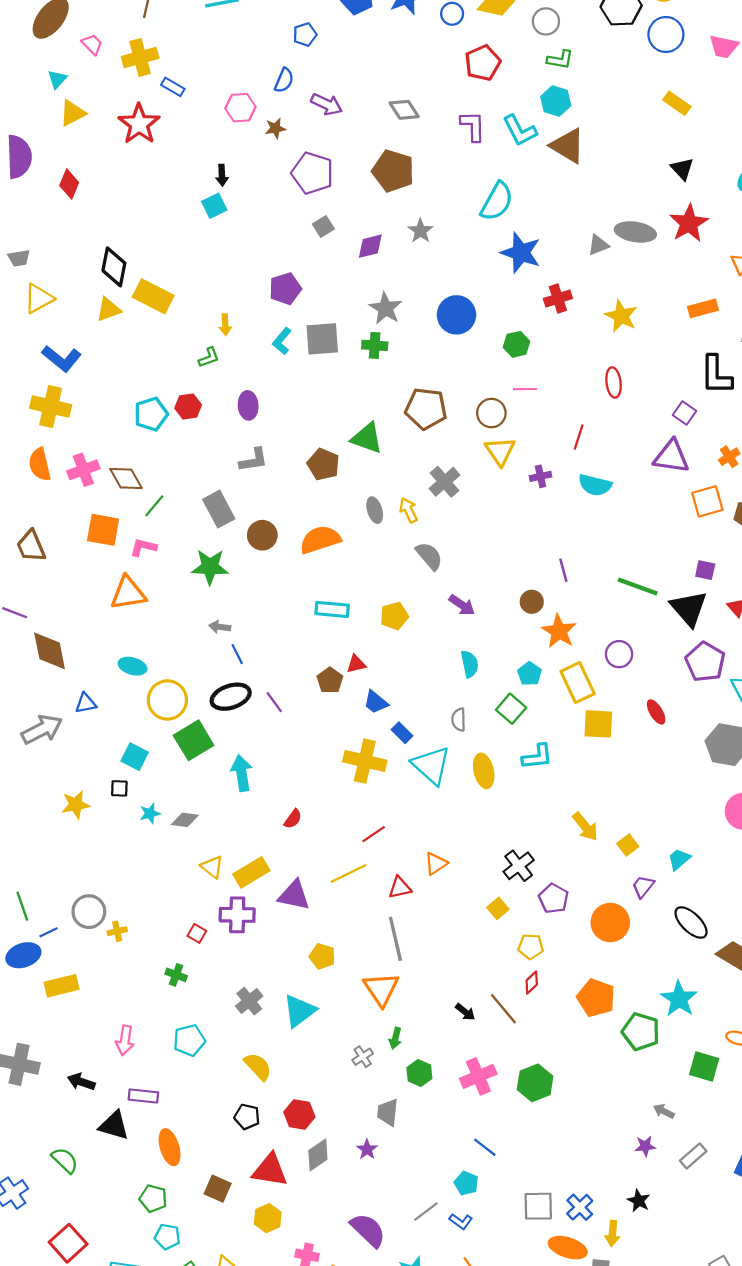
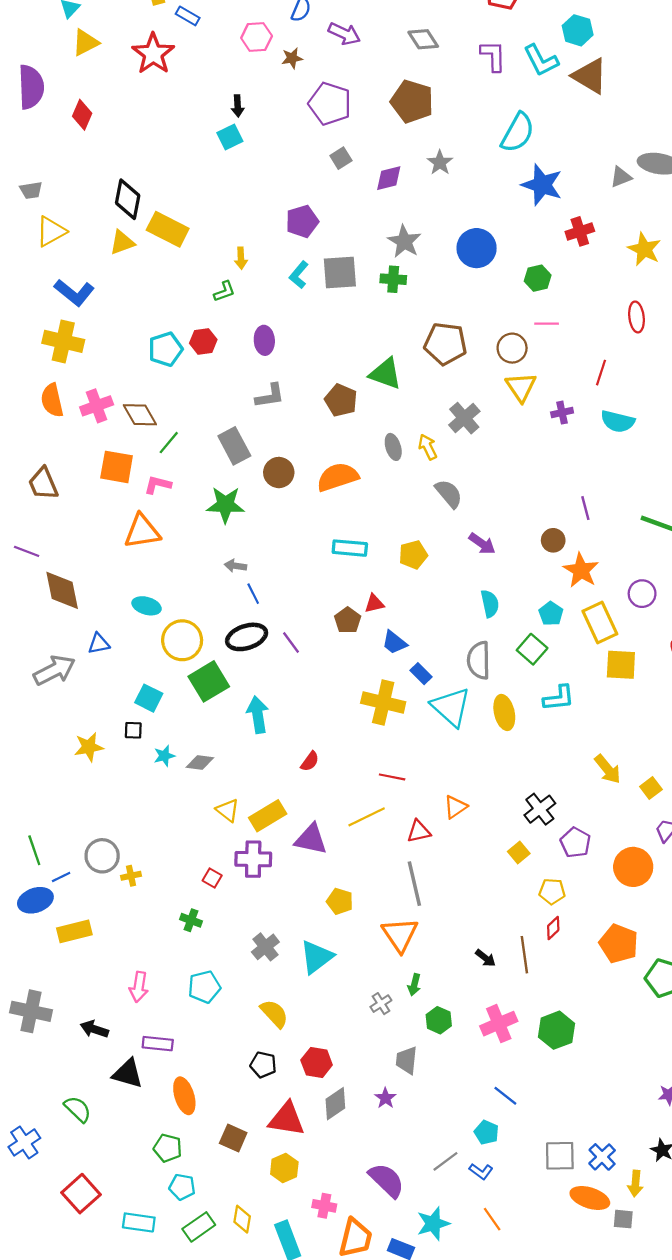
gray semicircle: (459, 720) -> (479, 660), size x1.6
red line: (374, 834) -> (392, 777), turned 45
brown line: (503, 1009) -> (524, 955), turned 32

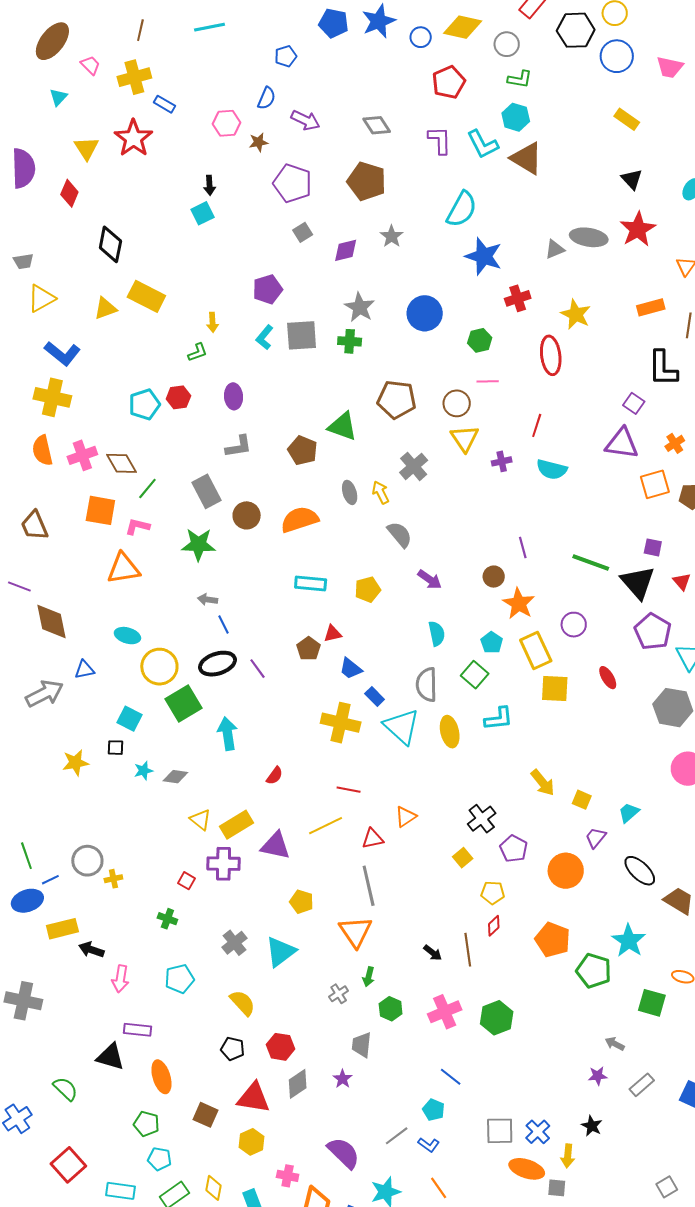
yellow triangle: (85, 43) -> (86, 148), moved, turned -36
black diamond: (128, 199) -> (110, 244), moved
red ellipse: (637, 317) -> (551, 355), moved, size x1.4
yellow square: (651, 788) -> (582, 800), turned -30
black arrow: (94, 1029) -> (91, 950), moved

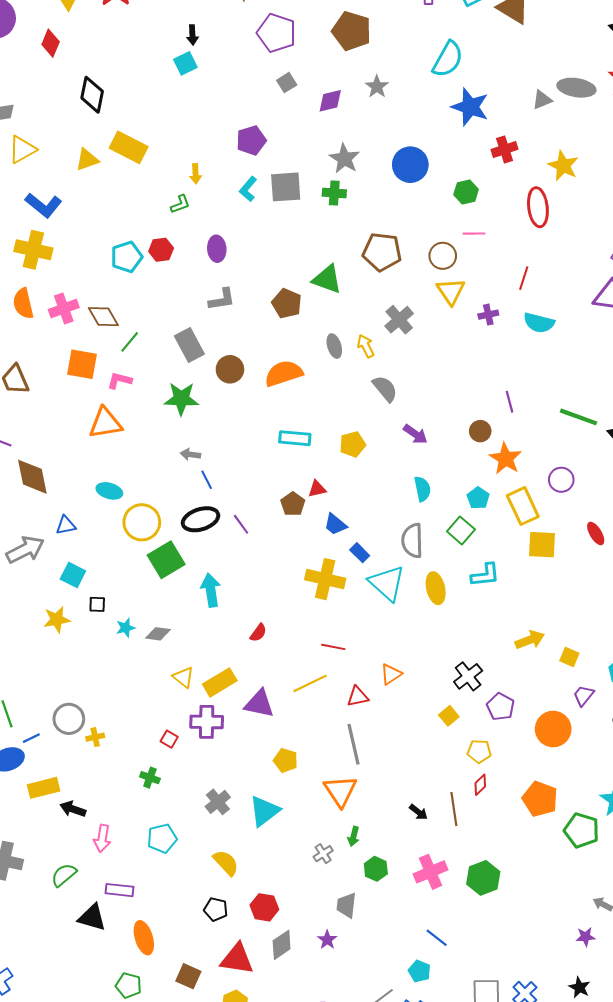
cyan square: (129, 719) -> (73, 575), moved
yellow arrow: (543, 783) -> (530, 640), turned -72
green semicircle: (65, 1089) -> (64, 875), moved, turned -84

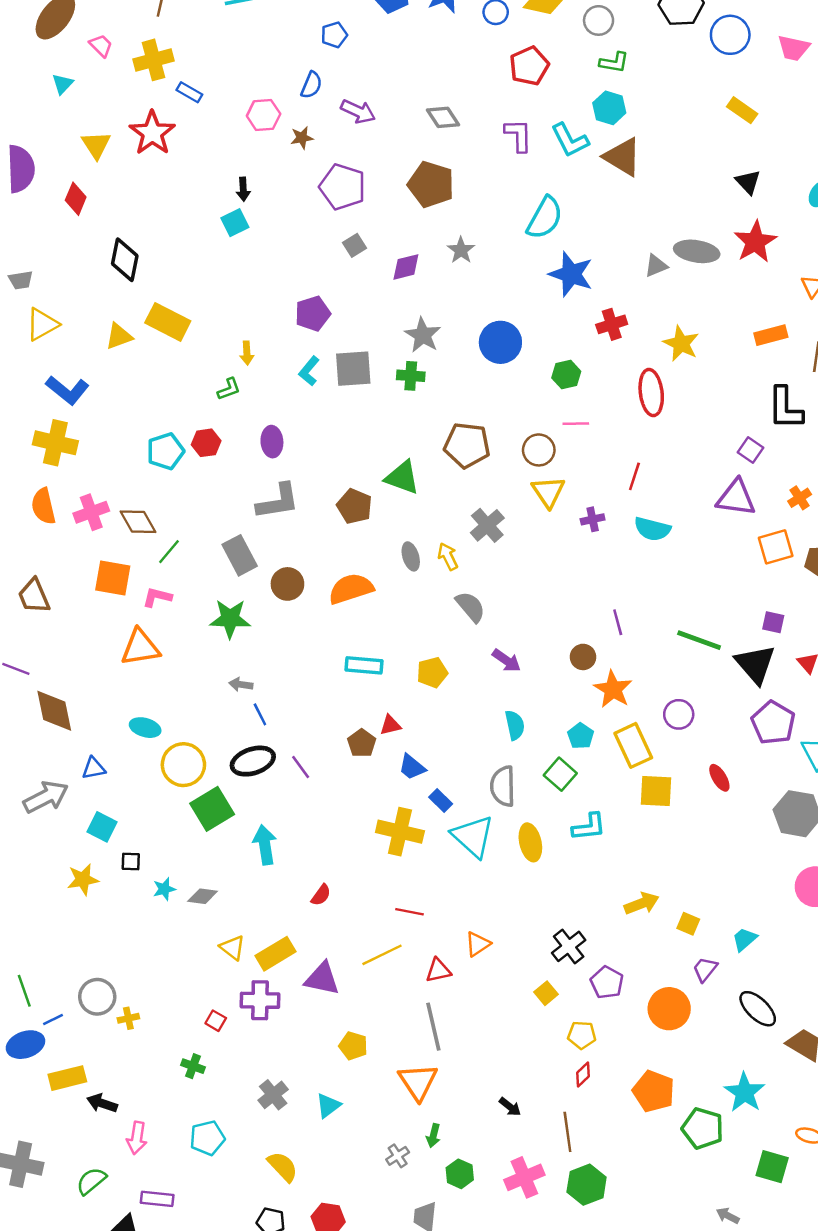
gray L-shape: (222, 299) -> (278, 501), size x1.4
brown line: (454, 809) -> (567, 1132), moved
cyan triangle: (264, 811) -> (328, 1106), size x0.7

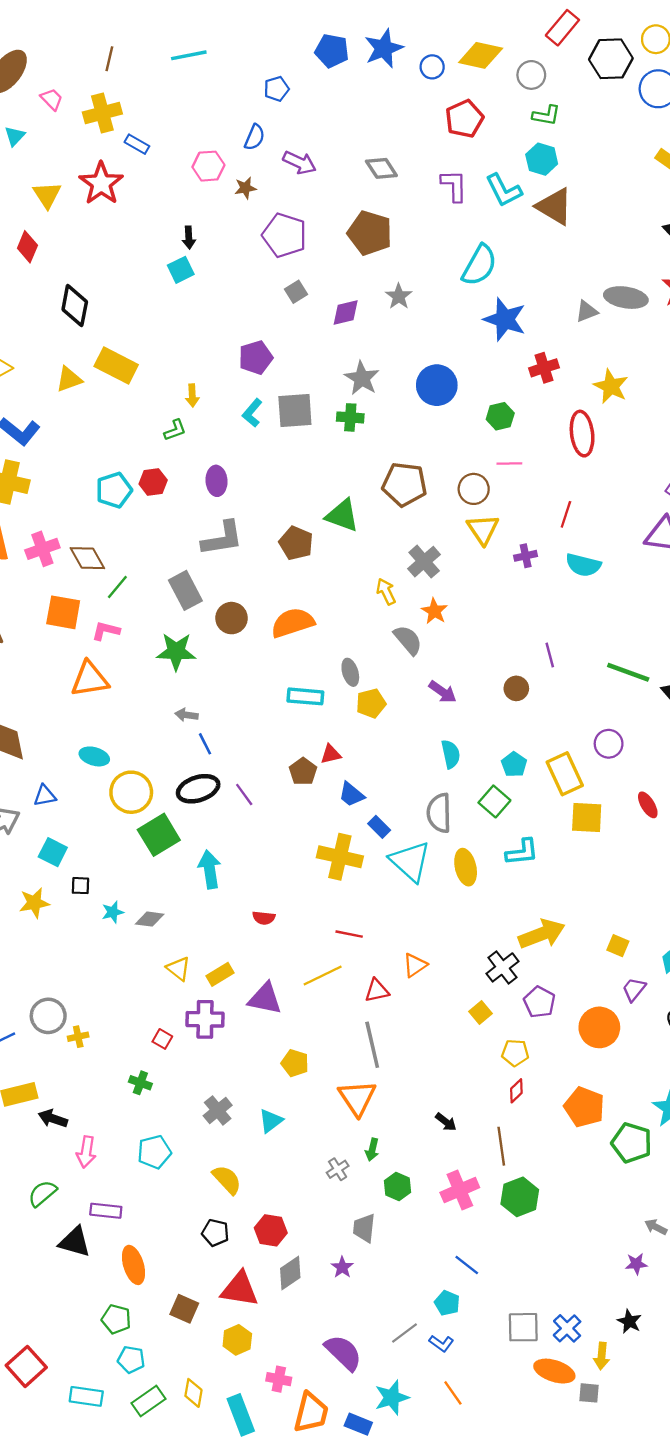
gray ellipse: (411, 556) -> (350, 672), moved
orange star: (613, 689) -> (434, 611), moved, size x0.7
red semicircle: (321, 895) -> (264, 918), turned 60
yellow arrow: (642, 903) -> (542, 934), moved, size x1.4
yellow rectangle: (276, 954) -> (220, 974), size x0.7

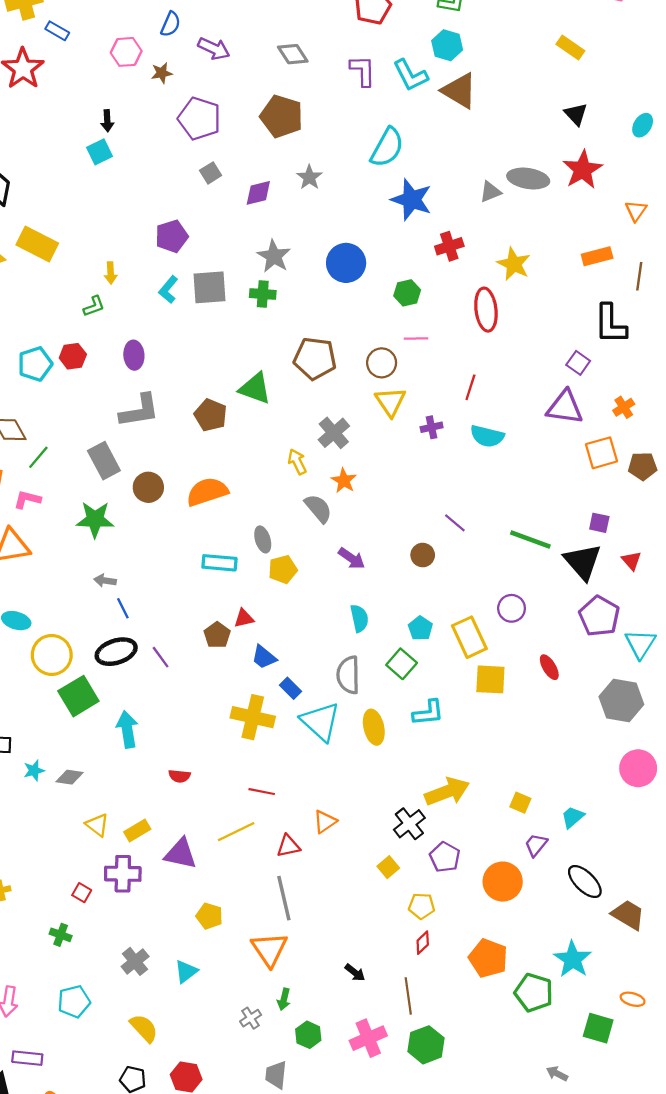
purple line: (550, 655) -> (455, 523), turned -35

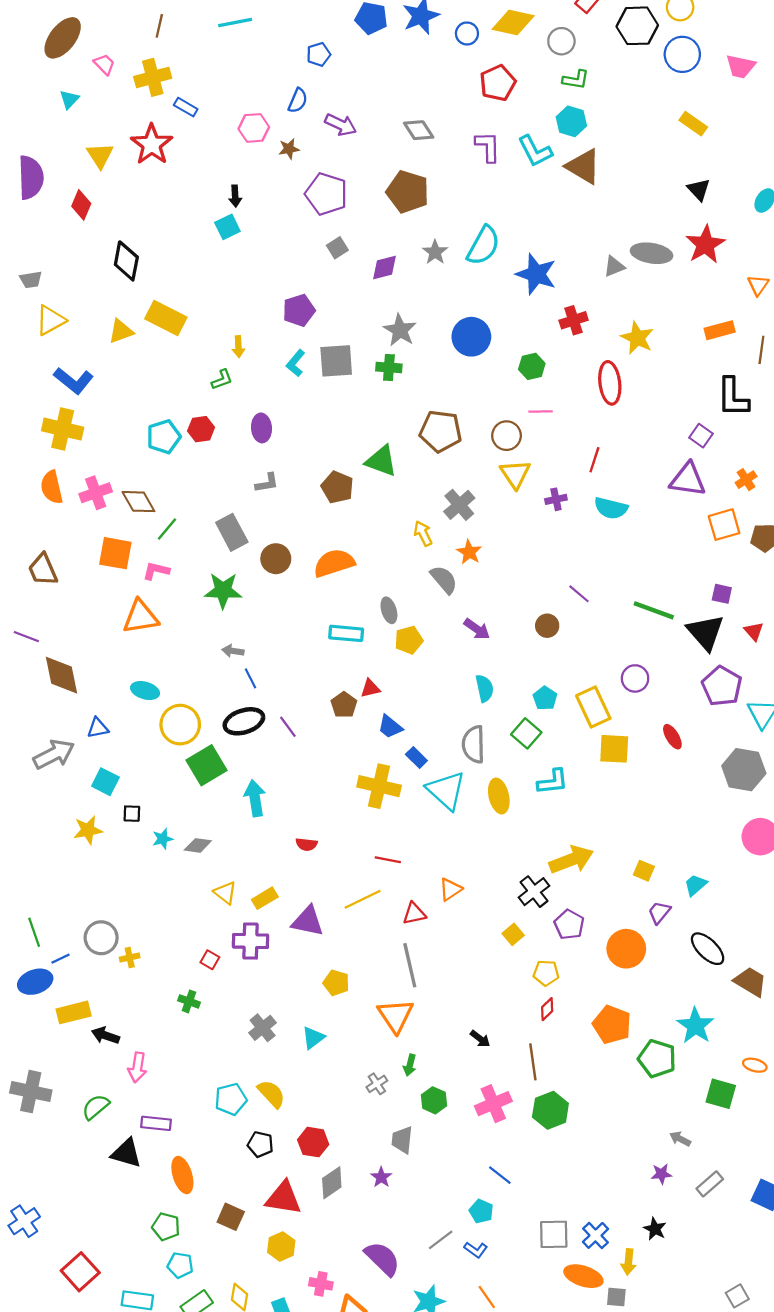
cyan semicircle: (387, 147) -> (483, 246), moved
gray L-shape: (139, 411) -> (267, 483), size x0.6
cyan pentagon: (74, 1001) -> (231, 1099), moved

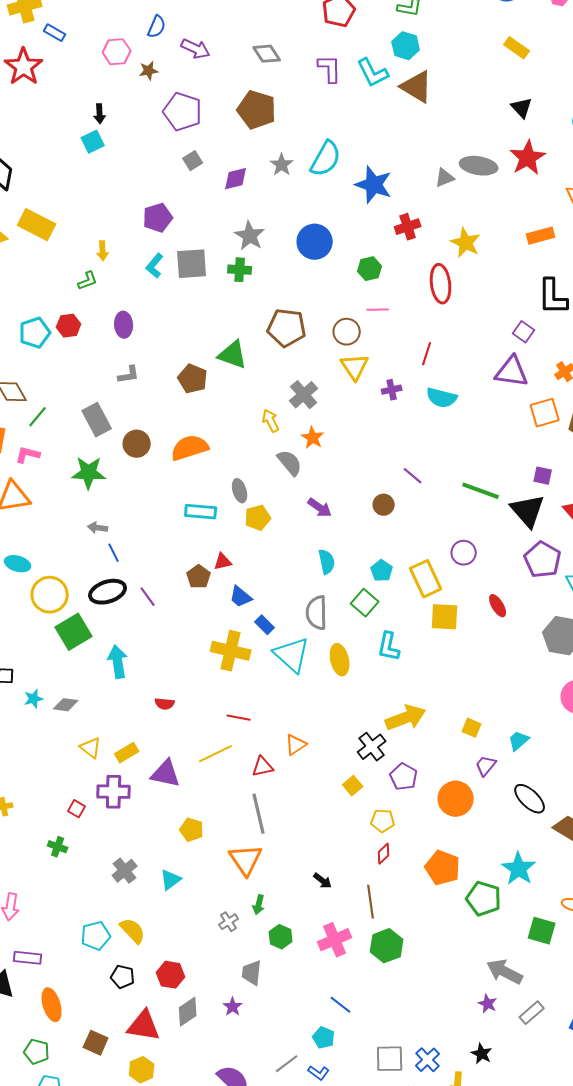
cyan L-shape: (553, 782) -> (389, 647), turned 108
gray arrow: (680, 1139) -> (505, 972), size x1.8
purple star: (661, 1174) -> (488, 1004), turned 30

